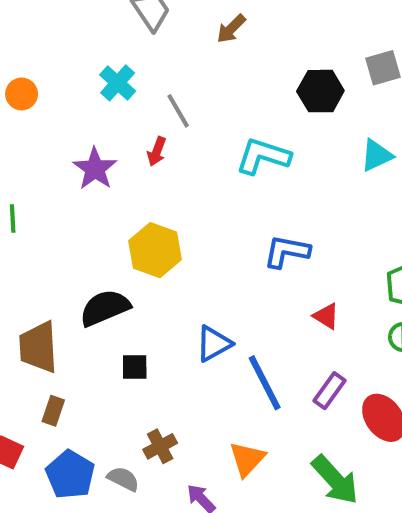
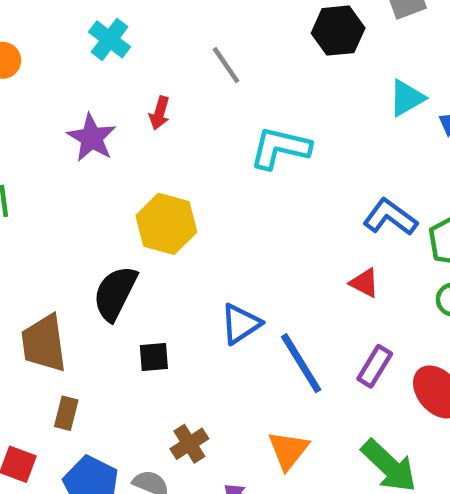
gray line: (178, 111) -> (226, 65), moved
cyan L-shape: (263, 156) -> (280, 148), moved
blue L-shape: (287, 252) -> (390, 217), moved, turned 30
black semicircle: (105, 308) -> (115, 293), turned -36

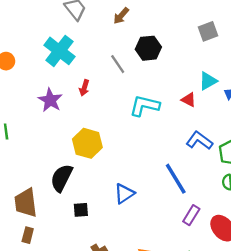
black hexagon: (338, 31) -> (148, 48), moved
cyan cross: (110, 39) -> (59, 51), size x1.5
red triangle: (364, 283) -> (189, 100), moved
blue line: (301, 363) -> (176, 179), moved
brown rectangle: (66, 413) -> (28, 235), moved

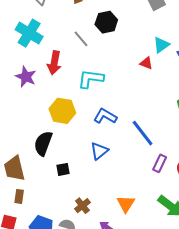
red arrow: (84, 88) -> (54, 63), size x1.6
cyan L-shape: (145, 106) -> (91, 79), moved
blue L-shape: (199, 141) -> (105, 116), moved

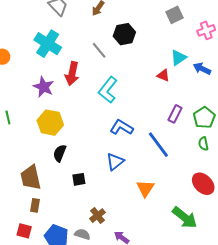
cyan L-shape: (91, 79) -> (108, 90), turned -60
yellow hexagon: (62, 111) -> (50, 123), moved
black semicircle: (43, 143) -> (60, 153), size x0.7
purple rectangle: (160, 163) -> (175, 114), moved
orange triangle: (126, 204) -> (145, 188), moved

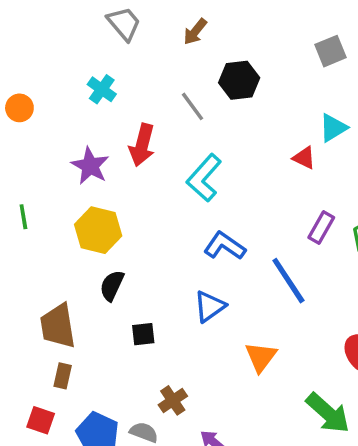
cyan cross: (48, 44) -> (102, 89), size x0.6

